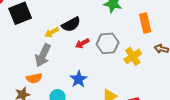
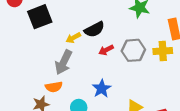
yellow cross: (133, 56) -> (163, 51), moved, turned 30

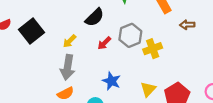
black semicircle: (94, 29) -> (95, 17), moved
yellow cross: (163, 51) -> (153, 49), moved

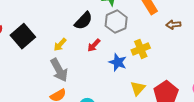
gray hexagon: (130, 35) -> (116, 22), moved
gray arrow: (68, 67) -> (59, 70), turned -35
blue star: (111, 81) -> (118, 62), moved

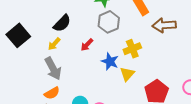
black semicircle: (83, 21) -> (62, 23), moved
brown arrow: (173, 25) -> (164, 25), size x1.6
yellow triangle: (138, 88) -> (127, 74), moved

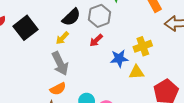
gray hexagon: (109, 22) -> (99, 16), moved
blue star: (110, 61) -> (119, 59), turned -30
yellow triangle: (127, 74) -> (137, 72), turned 42

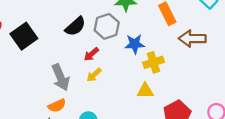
yellow arrow: (62, 38) -> (94, 75), moved
red arrow: (96, 40) -> (91, 54), moved
blue star: (119, 59) -> (135, 44), moved

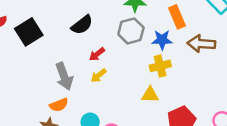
gray hexagon: (107, 26) -> (131, 31), moved
blue star: (135, 44) -> (162, 40), moved

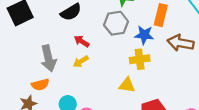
orange rectangle: (177, 17) -> (161, 15), turned 30
red arrow: (97, 54) -> (82, 41), turned 64

